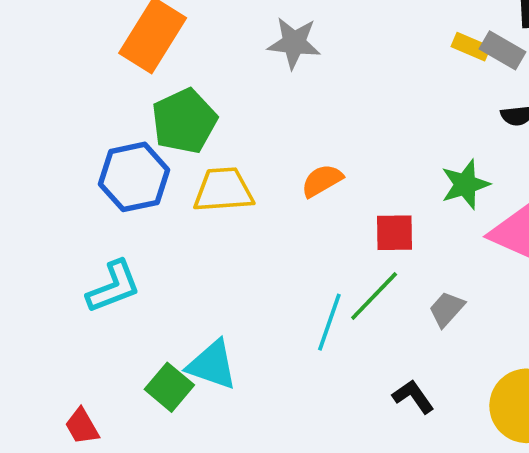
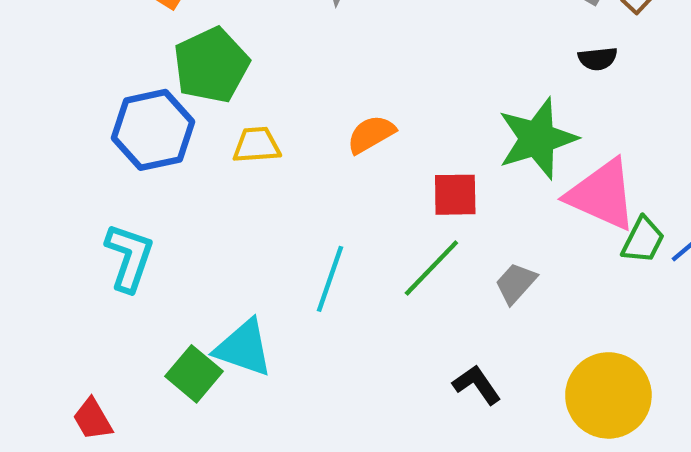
green star: (465, 184) -> (537, 139), size x1.4
yellow trapezoid: (223, 190) -> (257, 145), size x0.7
cyan L-shape: (114, 287) -> (129, 257), turned -50
cyan line: (329, 322) -> (330, 279), moved

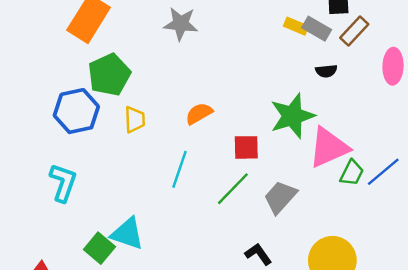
yellow trapezoid: (257, 145) -> (135, 120), turned 92
pink triangle: (602, 195) -> (329, 147), turned -48
cyan line: (330, 279) -> (180, 169), moved
gray trapezoid: (516, 283) -> (280, 197), size x1.4

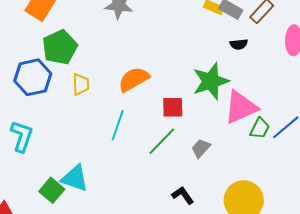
orange semicircle: (199, 113) -> (134, 79), size x1.4
gray trapezoid: (280, 197) -> (201, 148), size x0.7

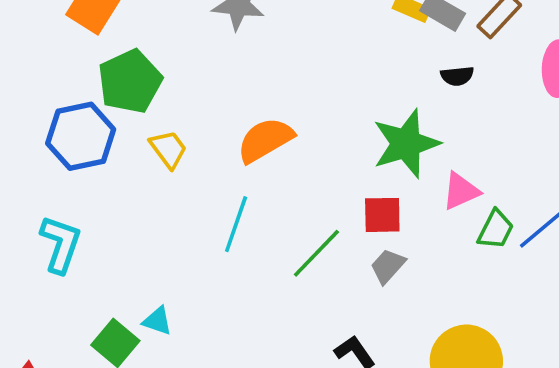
yellow trapezoid: (81, 84) -> (168, 149), turned -35
red square: (173, 107) -> (382, 215), moved
pink triangle: (241, 107) -> (461, 191), size x0.6
cyan triangle: (75, 178) -> (157, 321), size x0.6

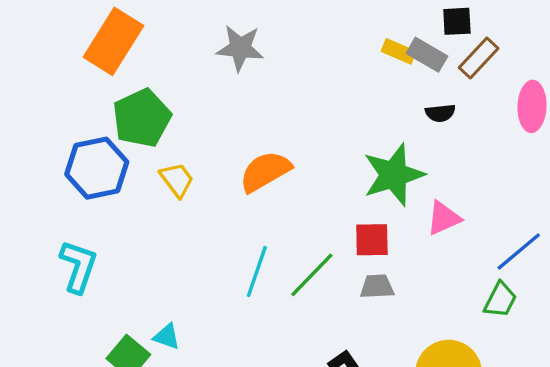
cyan line: (236, 224) -> (257, 271), moved
green trapezoid: (496, 230) -> (500, 300), moved
gray trapezoid: (388, 266) -> (377, 286), turned 45

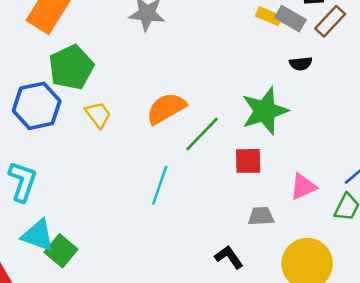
pink triangle: (444, 218) -> (303, 187), moved
green line: (312, 275) -> (202, 134), moved
gray trapezoid: (377, 286) -> (261, 216), moved
cyan triangle: (167, 337) -> (38, 235), moved, size x1.6

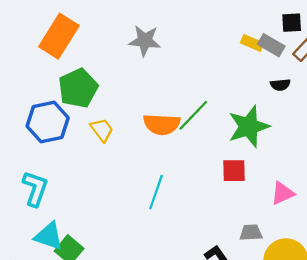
orange semicircle: (166, 108) -> (162, 124), turned -147
green line: (202, 134) -> (193, 115), moved
gray trapezoid: (261, 216) -> (251, 233), moved

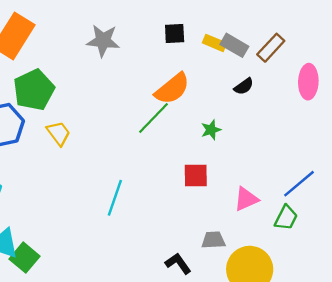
black square: (292, 23) -> (175, 34), moved
black semicircle: (280, 85) -> (244, 86), turned -30
orange semicircle: (162, 124) -> (172, 89), moved, turned -42
green star: (249, 127) -> (211, 130), size x0.5

